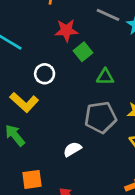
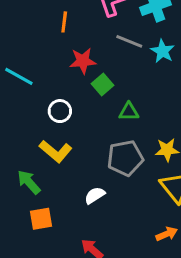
yellow L-shape: (24, 102) -> (56, 151), moved
orange square: (32, 179) -> (41, 219), moved

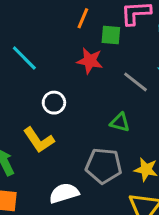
gray line: (129, 41) -> (136, 82), moved
green square: (102, 84) -> (111, 35), moved, turned 30
white semicircle: (95, 195) -> (64, 193), size x1.4

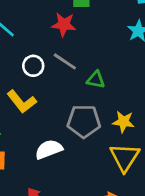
gray line: (136, 82) -> (65, 61), moved

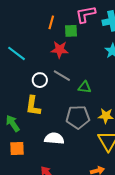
yellow L-shape: (22, 102) -> (33, 106), turned 50
white semicircle: (49, 149) -> (54, 138), turned 30

